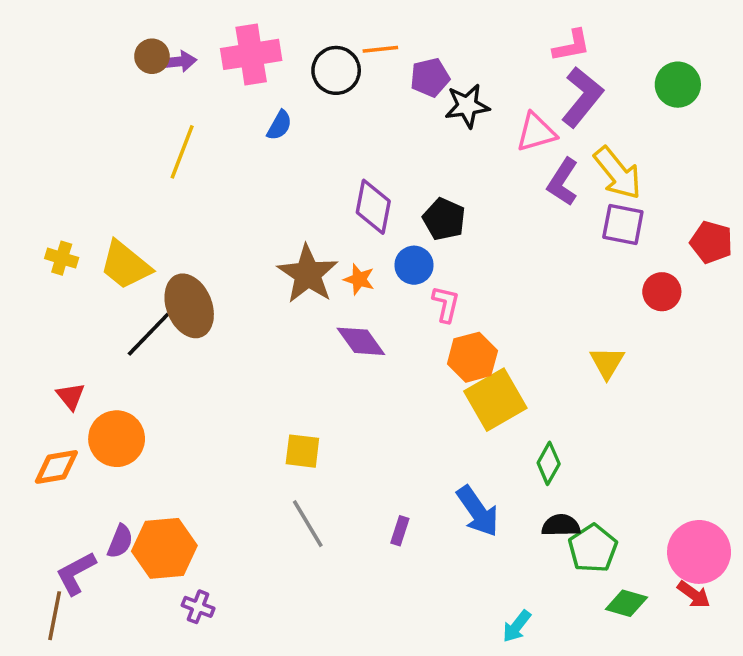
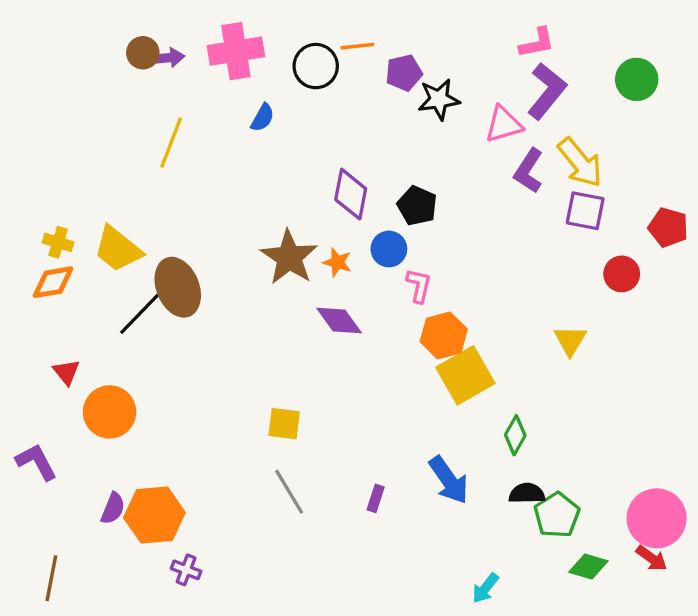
orange diamond: (56, 467) -> (53, 282), moved
purple L-shape: (76, 573) -> (36, 462), moved, turned 90

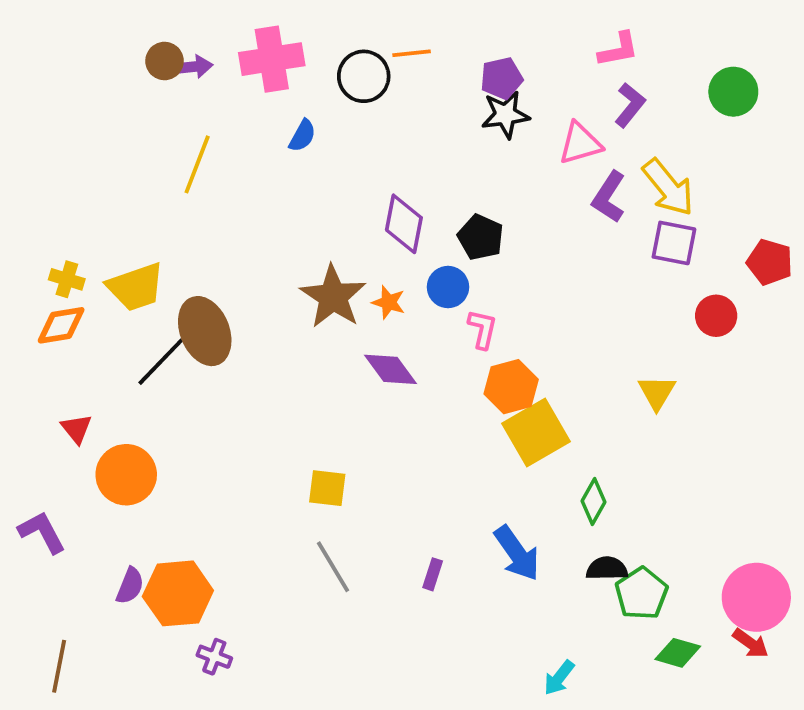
purple pentagon: (404, 73) -> (502, 78), moved
purple L-shape: (547, 91) -> (630, 105), size x0.7
yellow trapezoid: (118, 249) -> (136, 287), turned -58

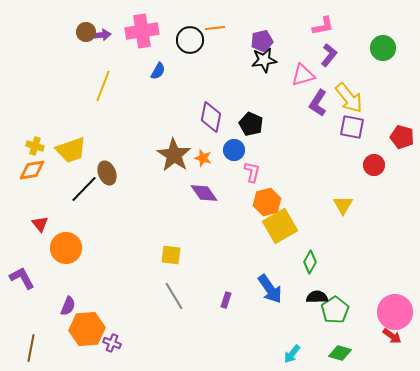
brown ellipse: (205, 331) -> (107, 173), size x0.7
orange hexagon: (178, 593) -> (87, 329), moved
green diamond: (678, 653) -> (340, 353), moved

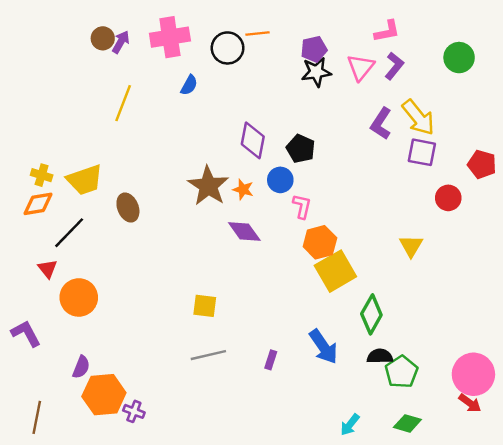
purple arrow: (101, 35) -> (121, 42), turned -54
pink triangle: (303, 75) -> (361, 67), moved, turned -35
black line: (84, 189) -> (69, 233), moved
green diamond: (310, 262) -> (371, 314), size x1.4
gray line: (174, 296) -> (208, 355), turned -72

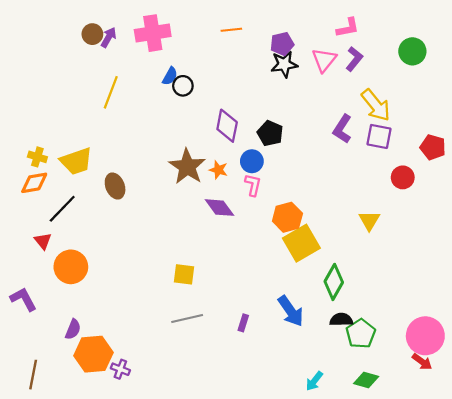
black circle: (228, 48) -> (183, 86), moved, size x0.7
purple L-shape: (381, 124) -> (342, 129), moved
pink L-shape: (302, 206) -> (253, 185), moved

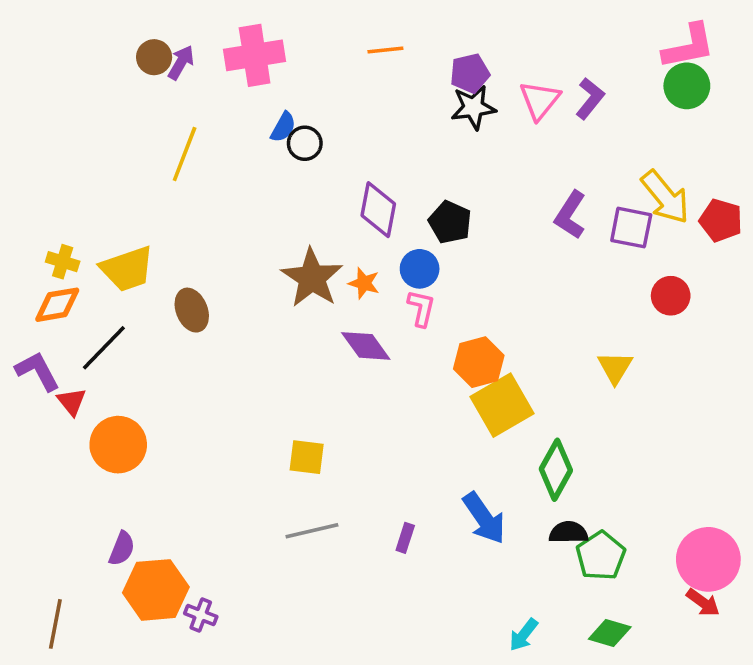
pink L-shape: (348, 28) -> (689, 46), moved, size x1.4
yellow arrow: (376, 105) -> (665, 197), moved
red pentagon: (433, 147) -> (721, 220), moved
purple L-shape: (23, 299) -> (37, 371), moved

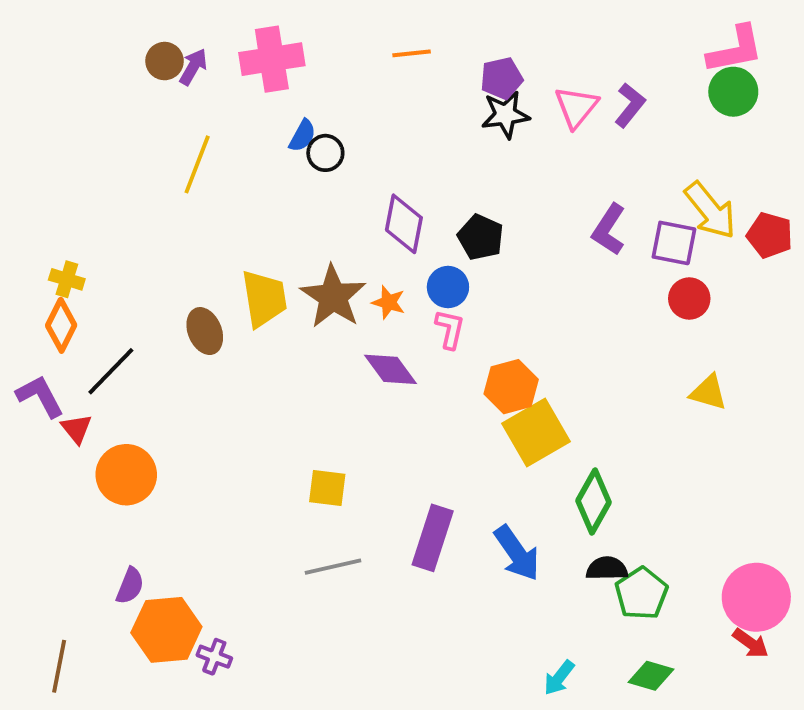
yellow trapezoid: (127, 269) -> (264, 299), moved, turned -80
red circle: (671, 296) -> (689, 299), moved
orange diamond: (57, 305) -> (61, 325), turned -54
yellow triangle: (615, 367) -> (708, 392), moved, turned -45
purple rectangle: (405, 538) -> (433, 538), moved, size x2.0

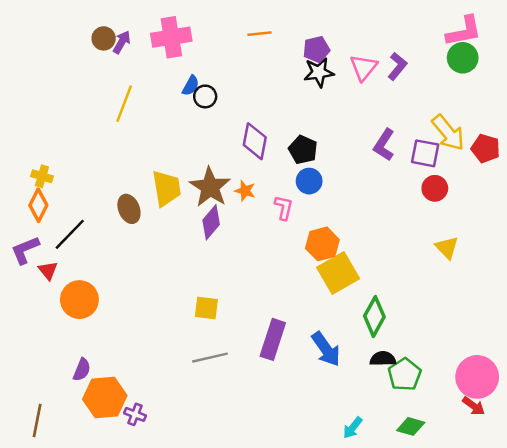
blue circle: (448, 287) -> (309, 181), moved
purple diamond: (391, 369) -> (211, 222), moved, turned 76
yellow triangle: (708, 392) -> (447, 248), turned 30
purple L-shape: (40, 396) -> (25, 250), turned -84

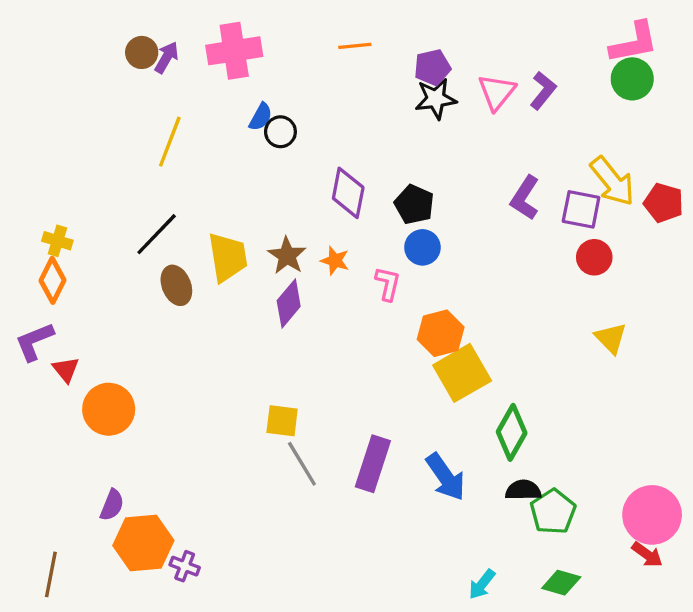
brown star: (210, 187) -> (287, 256), size x0.7
black line: (70, 234) -> (157, 234), moved
gray line: (210, 358) -> (302, 464), moved, turned 72

